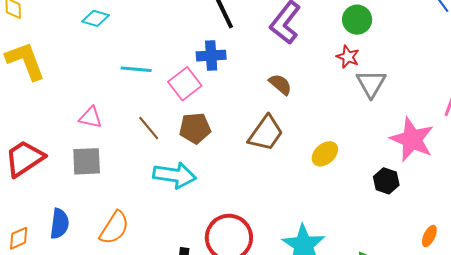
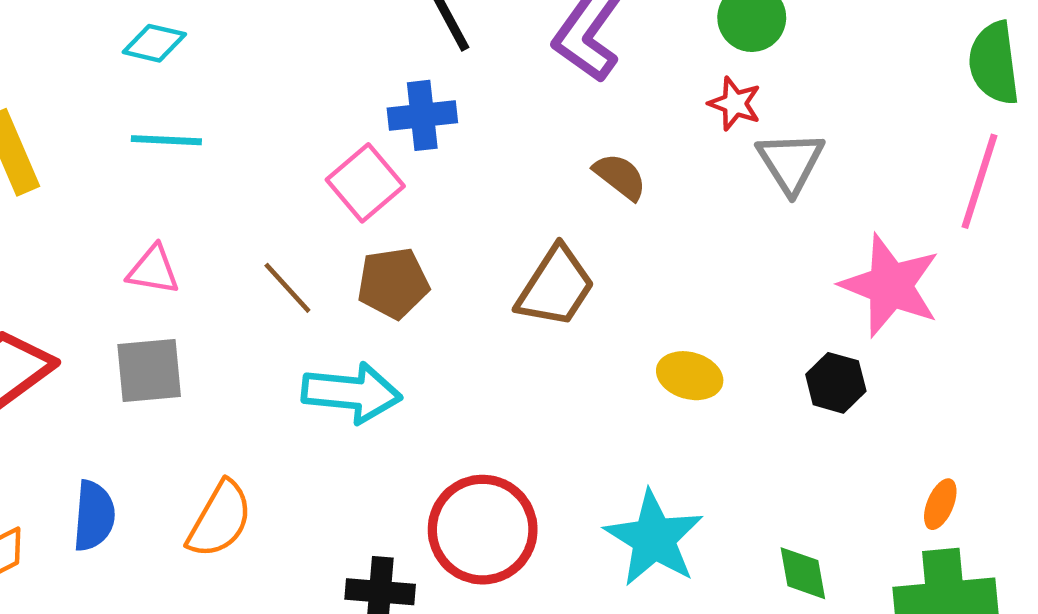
cyan line: (136, 69) -> (166, 140), moved
brown semicircle: (280, 84) -> (620, 176), moved
yellow ellipse: (325, 154) -> (690, 376), moved, turned 60

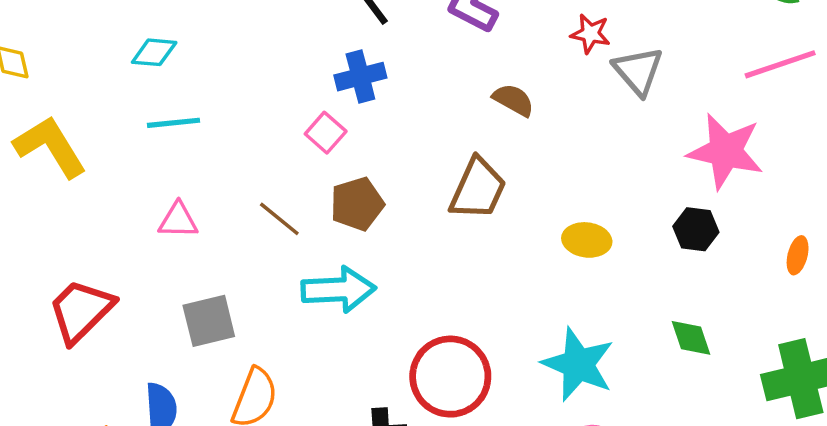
pink line: (979, 181) -> (780, 64), turned 62
pink square: (365, 183) -> (326, 133), size x0.7
gray square: (149, 371) -> (209, 321), moved
orange ellipse: (940, 504) -> (798, 255), moved
green diamond: (803, 573) -> (691, 338), moved

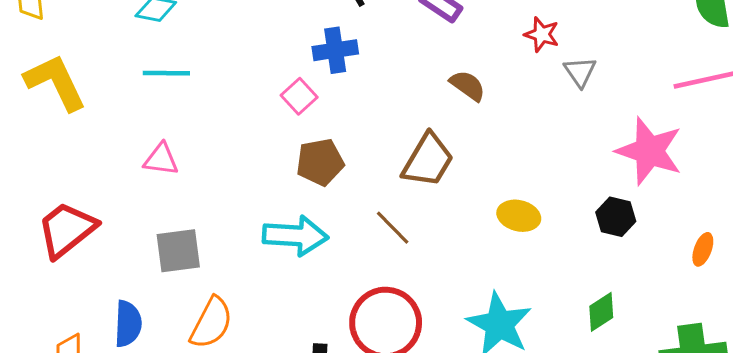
gray triangle: (638, 71) -> (580, 72), size x0.7
brown line: (279, 219) -> (393, 228), moved
green diamond: (691, 338) -> (601, 312), turned 69

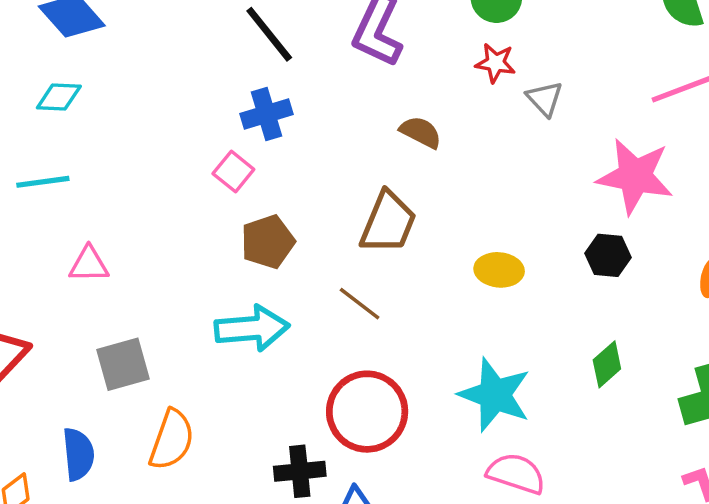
cyan line: (166, 73) -> (43, 182), moved

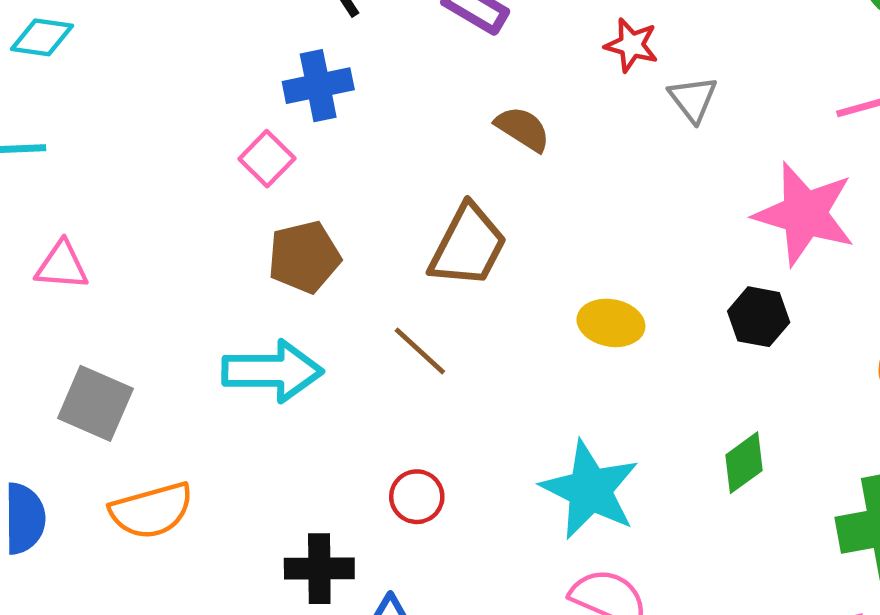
gray square: (123, 364) -> (95, 403), turned 34
red circle: (367, 412) -> (417, 497), size x0.5
orange semicircle: (172, 440) -> (151, 511), turned 50

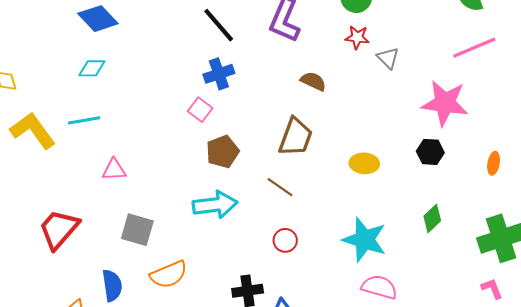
red circle: (417, 497) -> (285, 240), moved

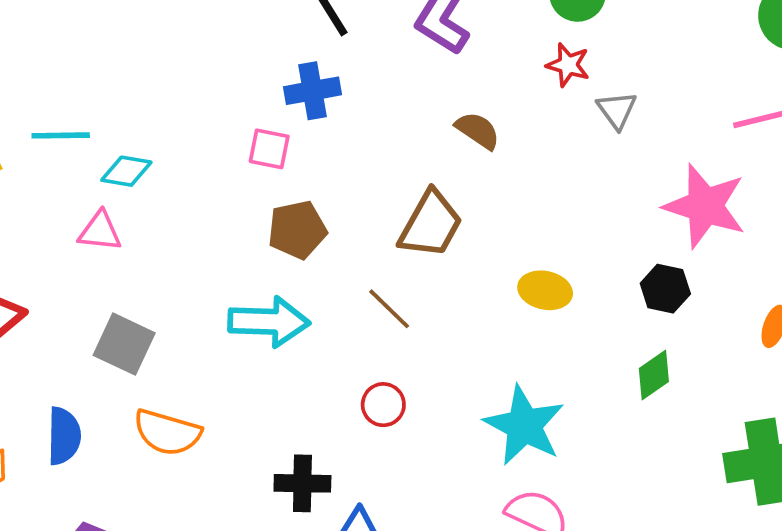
cyan diamond: (92, 68) -> (126, 171), moved
pink square: (200, 110) -> (269, 149), turned -35
green diamond: (432, 218) -> (654, 375), moved
orange semicircle: (169, 275) -> (167, 432), turned 30

